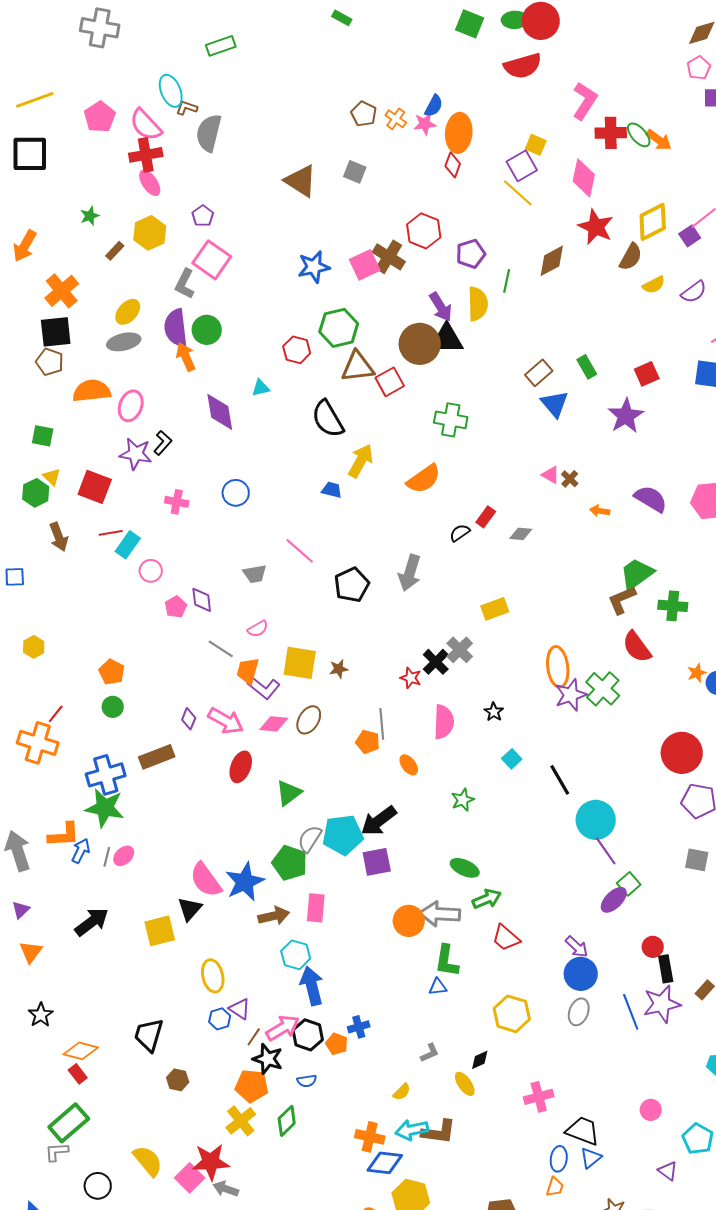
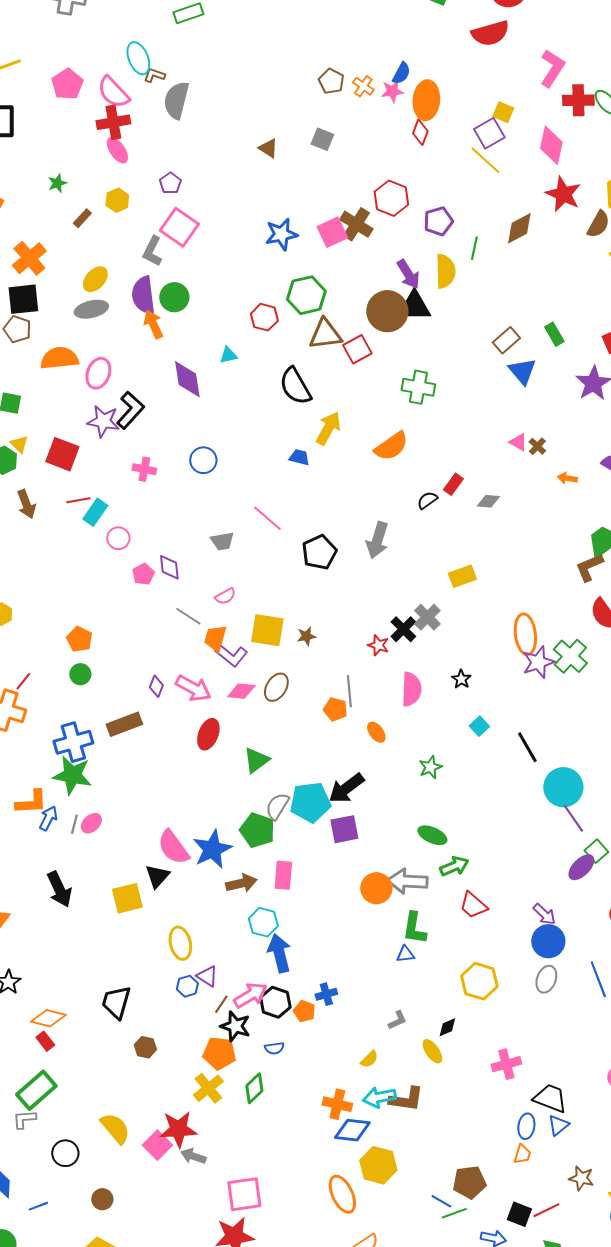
brown triangle: (301, 181) -> (268, 148), size x0.6
yellow hexagon: (150, 233) -> (117, 200), size x0.7
black L-shape: (163, 443) -> (130, 410), size x1.5
black arrow: (92, 922) -> (59, 889), turned 102

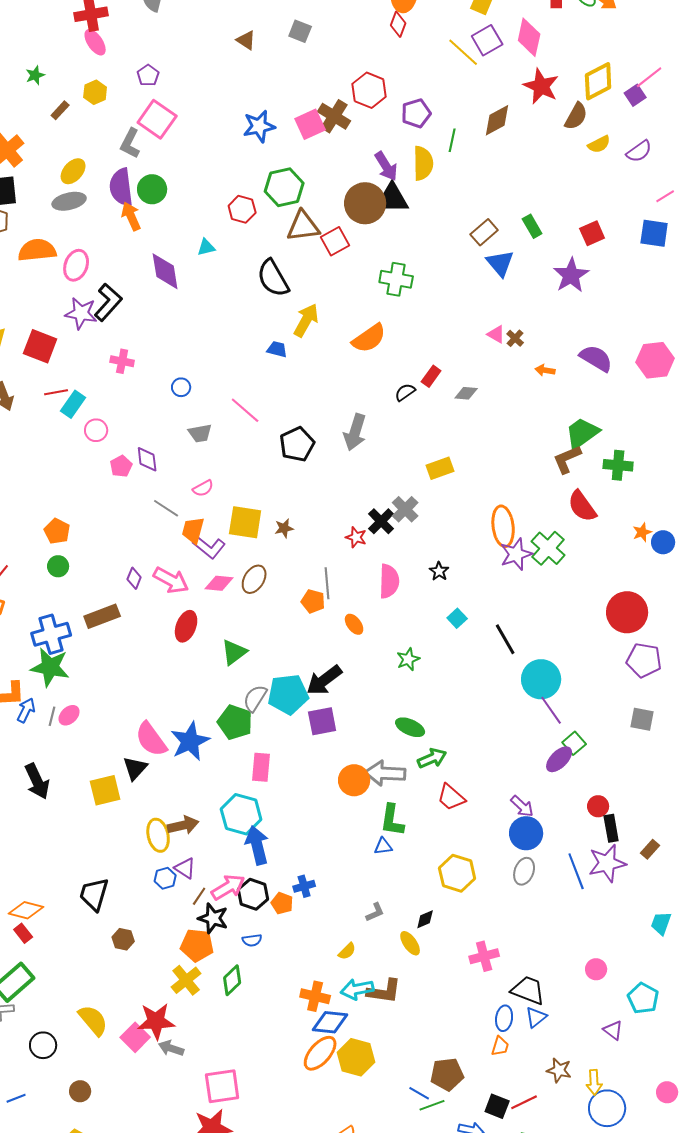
purple square: (489, 133) -> (487, 40), moved
blue circle: (203, 460) -> (181, 387), moved, size x0.7
brown arrow: (241, 883) -> (183, 825), moved
cyan hexagon: (263, 922) -> (241, 814), size x1.4
orange ellipse: (342, 1194) -> (320, 1053), moved, turned 66

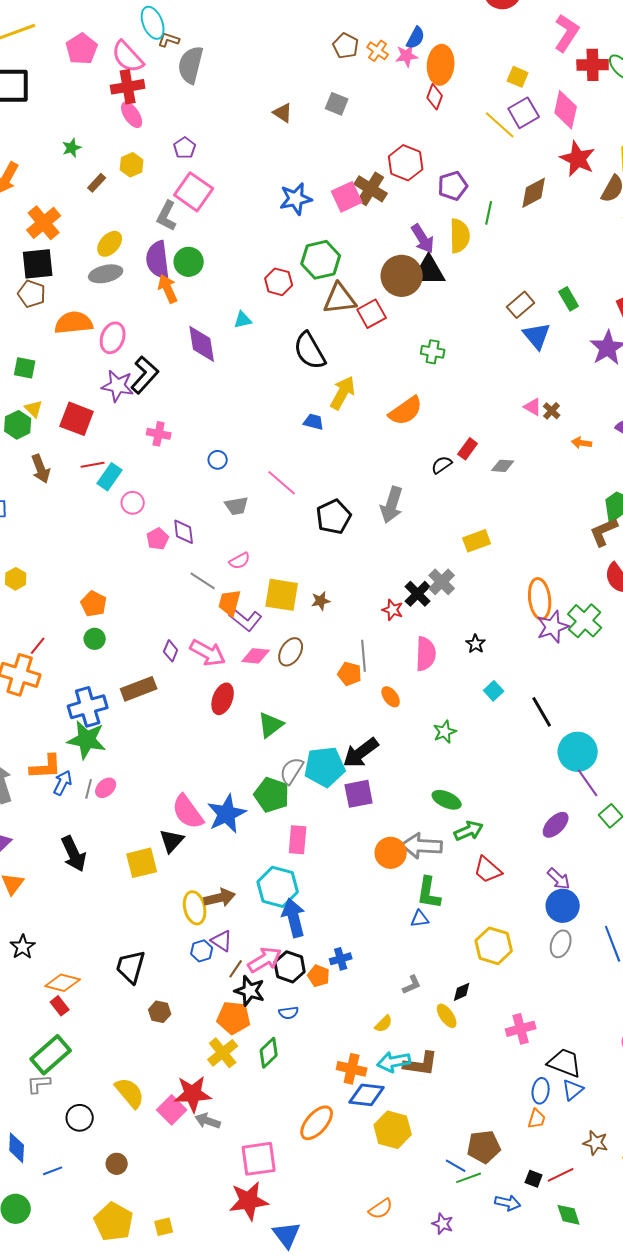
green cross: (396, 279) -> (433, 352), size x0.7
purple ellipse: (559, 759) -> (556, 825), moved
orange ellipse: (320, 1053) -> (317, 1123), moved
black square: (497, 1106) -> (534, 1179), size x0.7

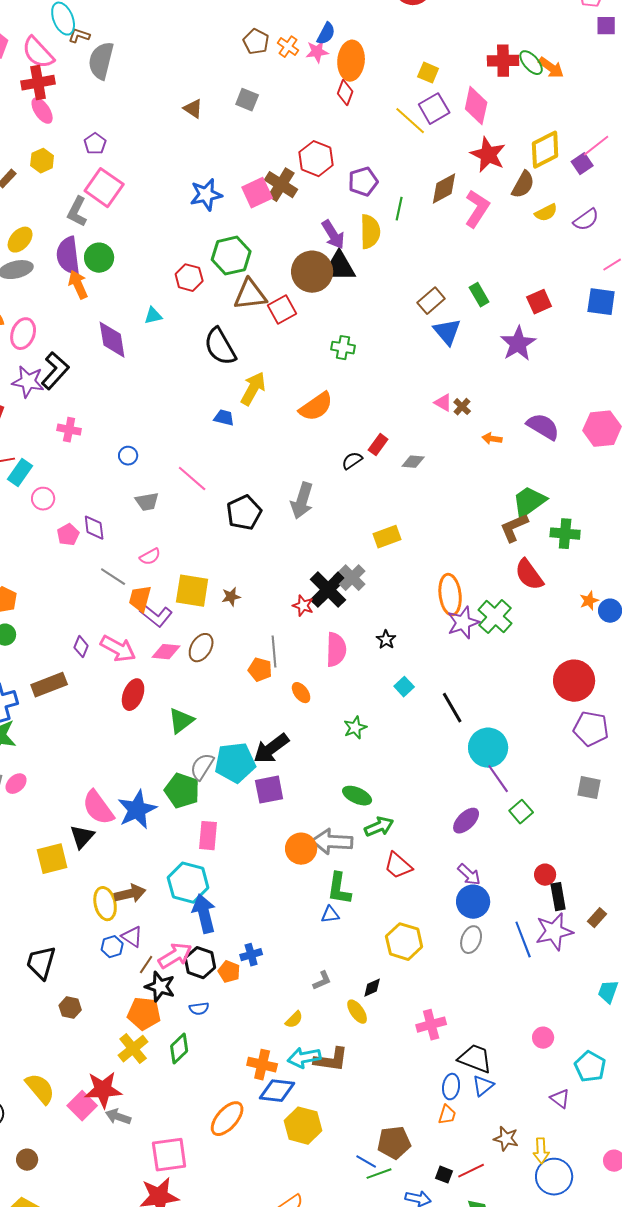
pink L-shape: (567, 33) -> (477, 209), moved
black cross: (418, 594) -> (328, 590), size x1.4

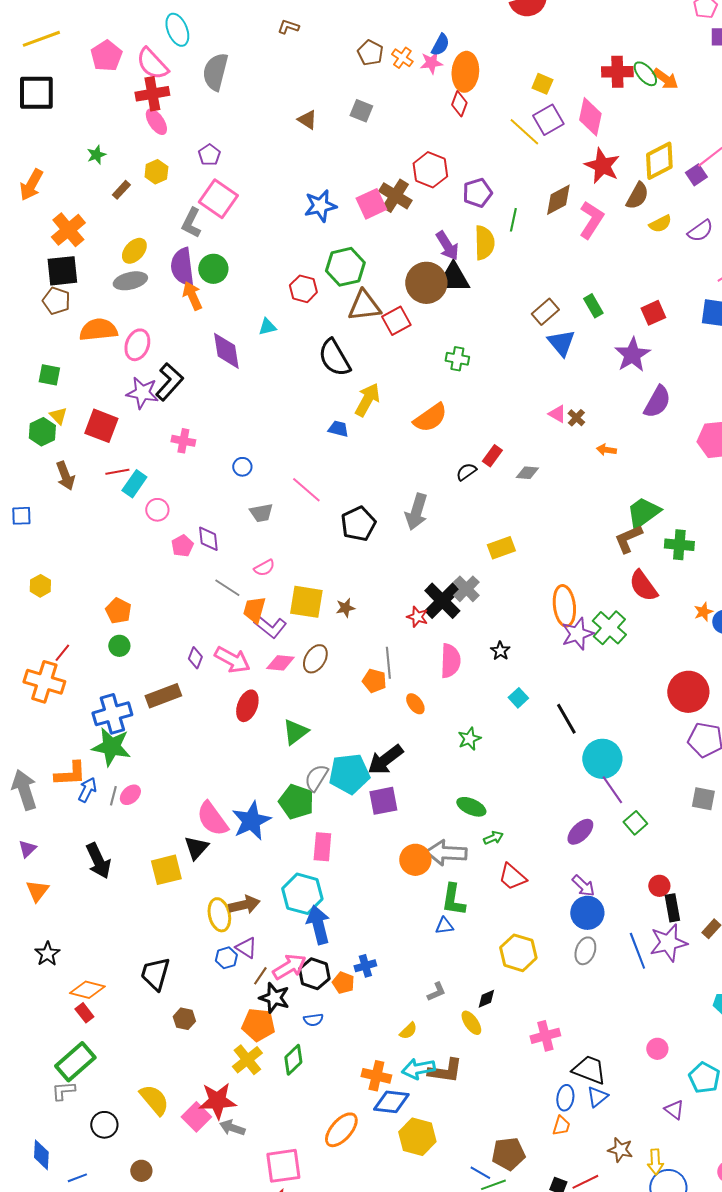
brown L-shape: (79, 36) -> (288, 27), moved
purple semicircle: (543, 427) -> (657, 402), moved, turned 88
green arrow: (379, 827) -> (493, 838), size x0.7

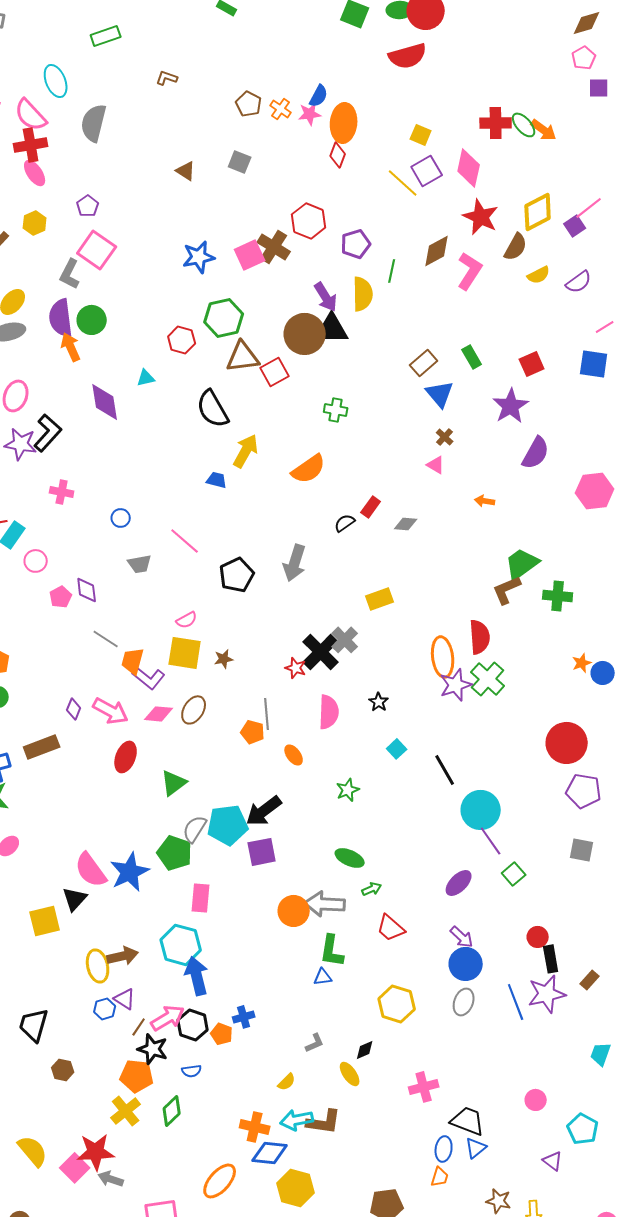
brown cross: (576, 418) -> (445, 437), moved
pink semicircle: (264, 568) -> (187, 620), moved
red semicircle: (643, 586) -> (480, 637), moved, turned -148

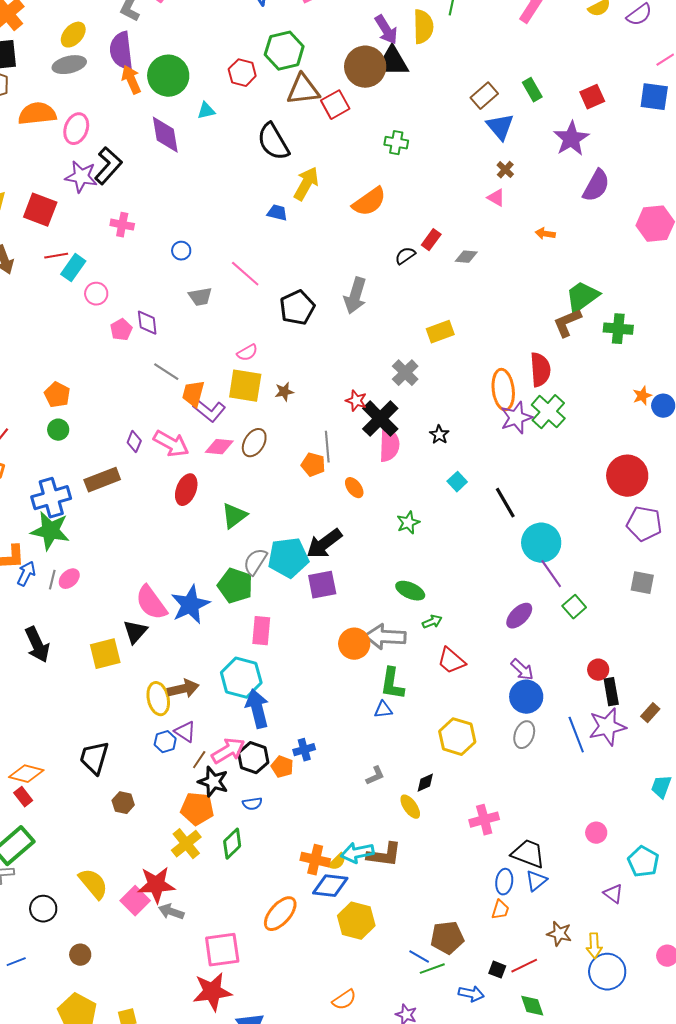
green circle: (92, 320) -> (168, 76), moved, size x1.4
black cross: (321, 652) -> (380, 419), moved
yellow semicircle: (287, 1082) -> (337, 862), moved

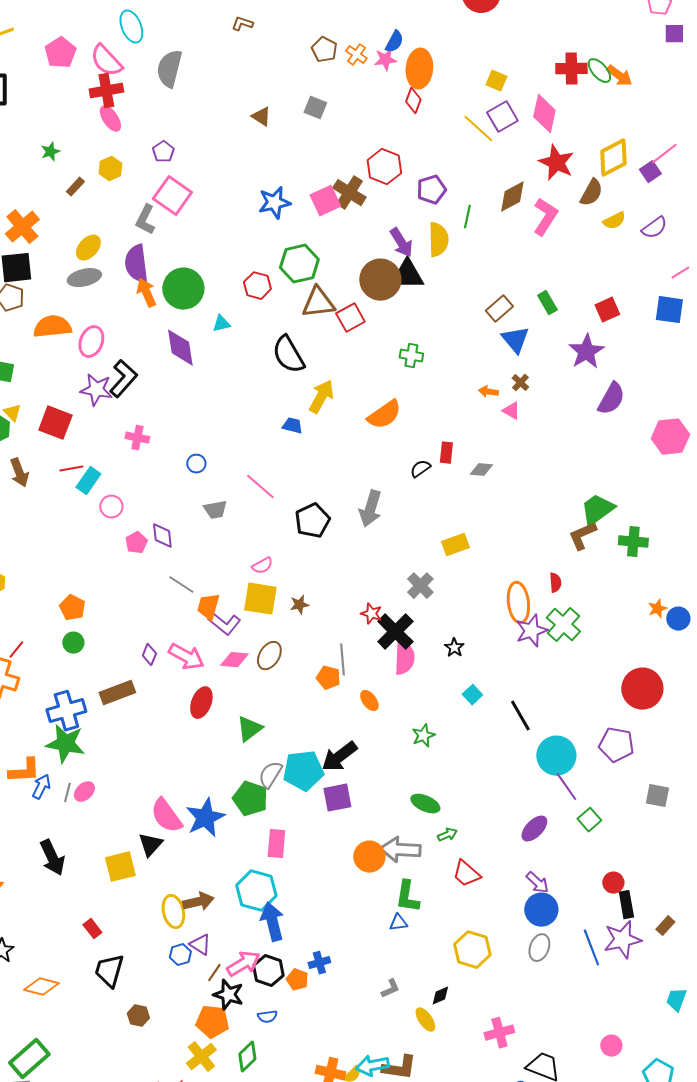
orange arrow: (545, 234) -> (488, 392), moved
red rectangle: (431, 240) -> (446, 453), turned -30
red semicircle: (540, 370) -> (555, 583), size x0.6
purple pentagon: (644, 524) -> (616, 745), moved
red rectangle: (23, 797) -> (92, 929), moved

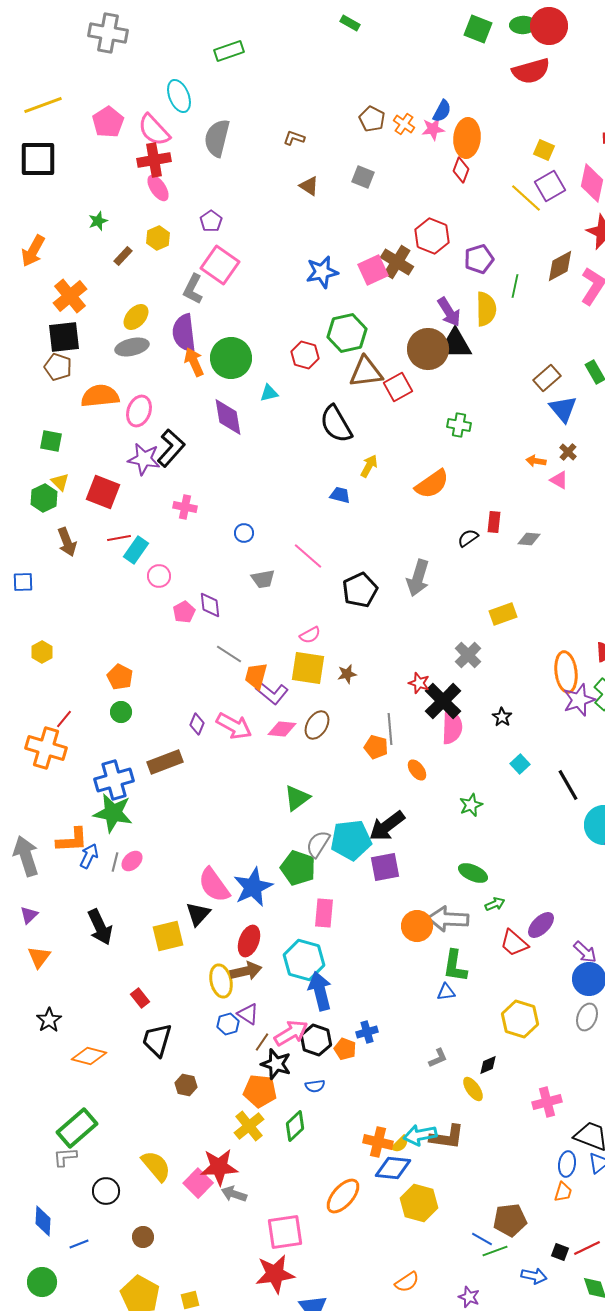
brown L-shape: (242, 24) -> (294, 138), moved
yellow arrow: (321, 397) -> (369, 466), size x0.7
red ellipse: (201, 703) -> (249, 941), moved
purple ellipse: (534, 829) -> (541, 925), moved

